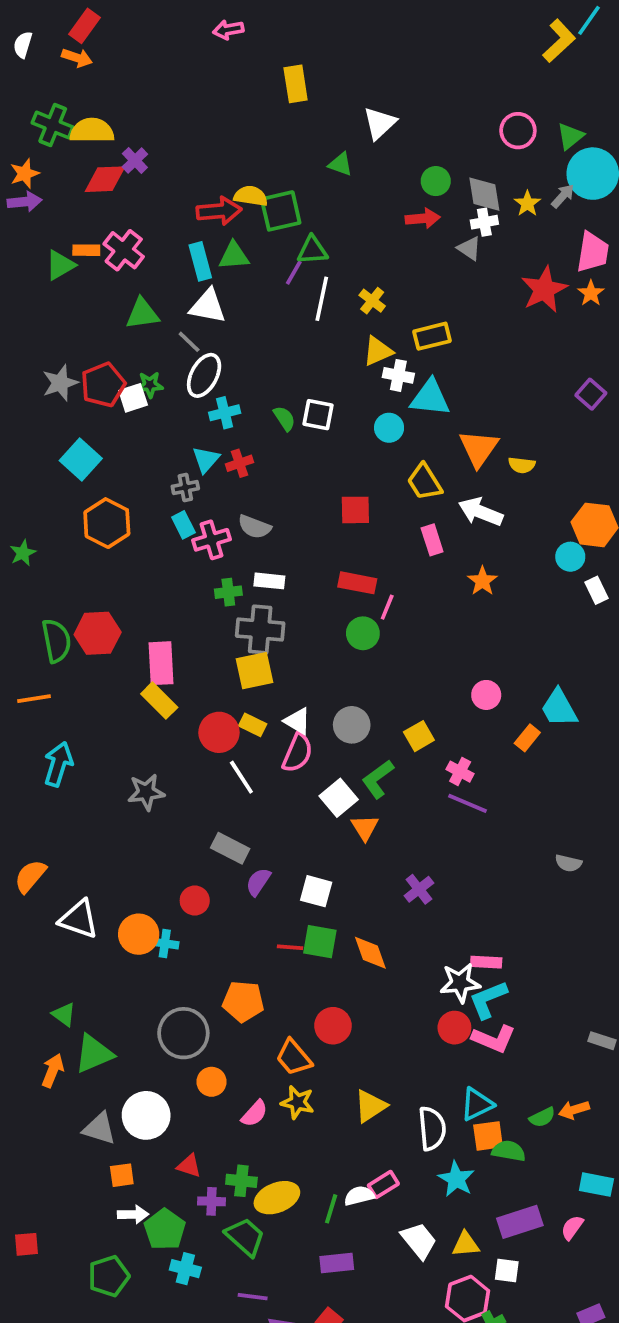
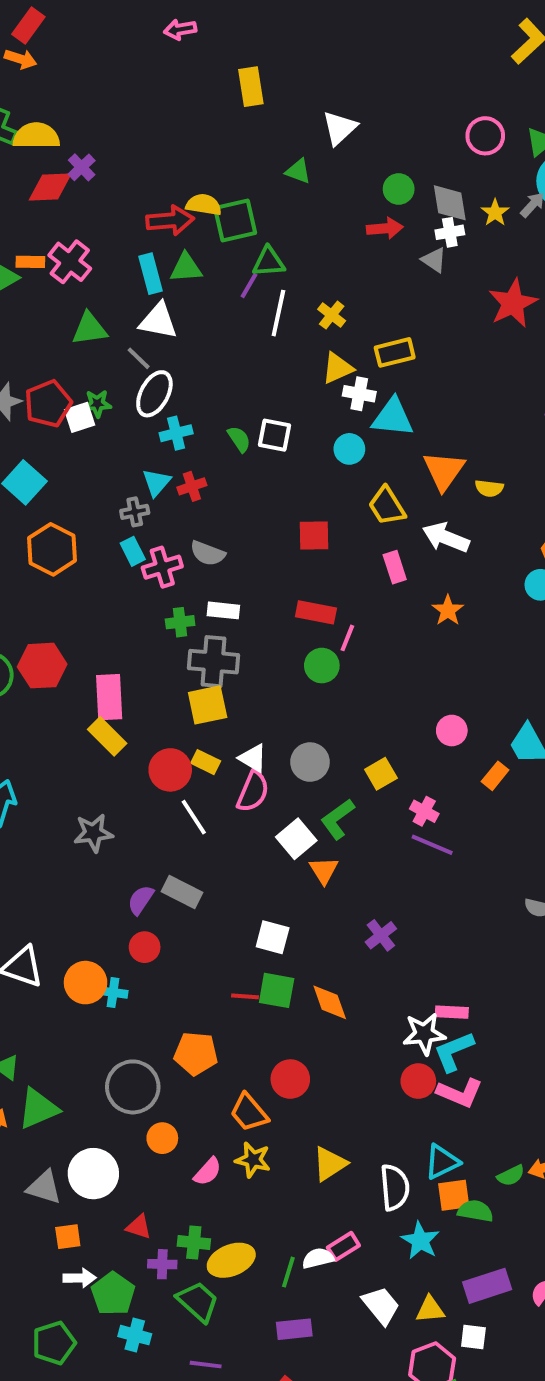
purple semicircle: (258, 882) -> (141, 900), moved

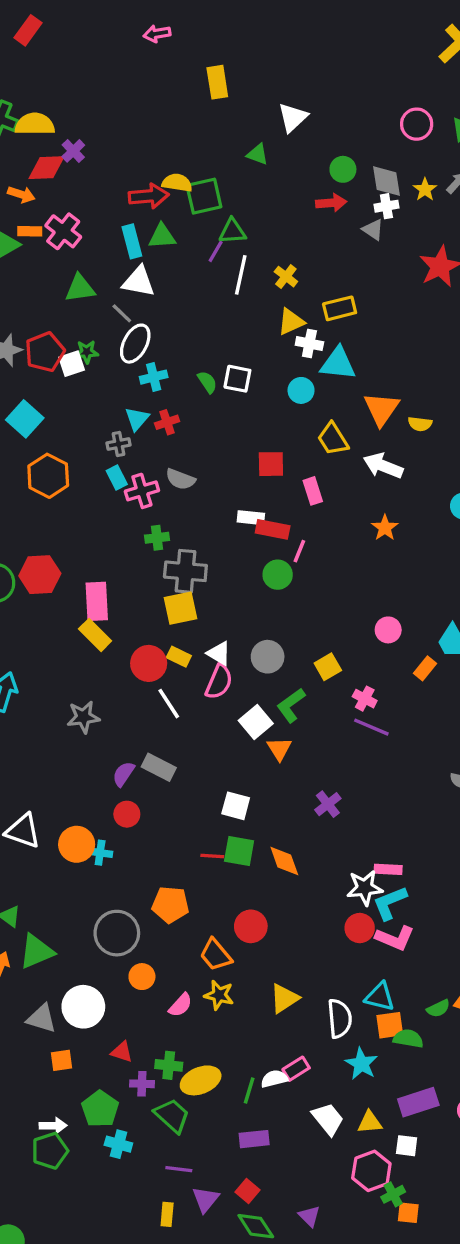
orange arrow: (21, 59) -> (21, 194), moved
pink rectangle: (395, 567) -> (313, 491), moved
white rectangle: (223, 610) -> (251, 518), moved
cyan triangle: (442, 1162) -> (380, 997), turned 40
white arrow: (80, 1278) -> (53, 1126), moved

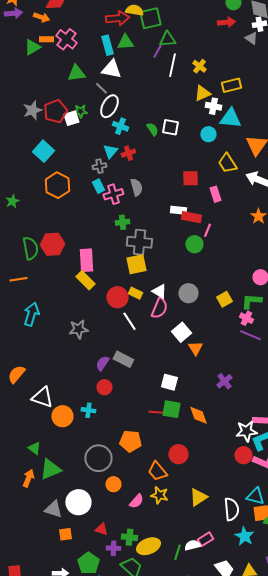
cyan cross: (154, 377) -> (120, 126), turned 35
gray semicircle: (180, 479) -> (136, 187), turned -126
green L-shape: (291, 705) -> (251, 301), moved, turned 40
orange circle: (77, 844) -> (62, 416), moved

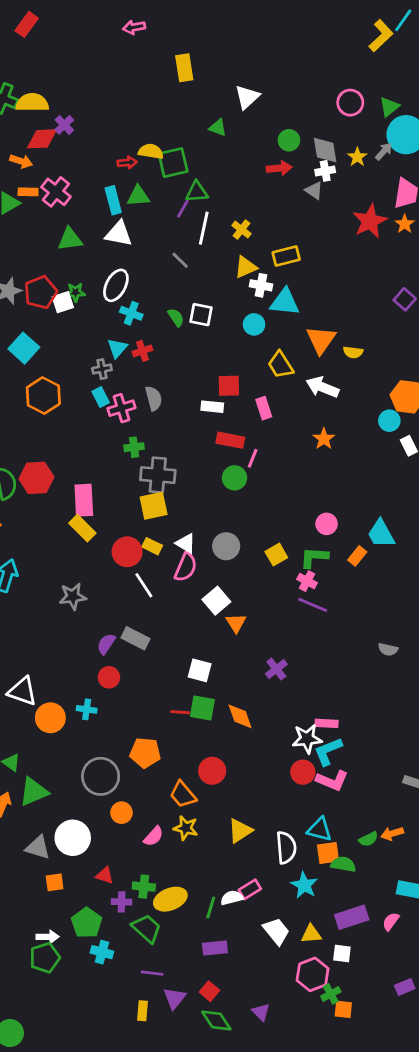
red arrow: (117, 18) -> (127, 163), size x0.6
gray line: (101, 88) -> (180, 260), moved
white rectangle: (178, 210) -> (212, 407), moved

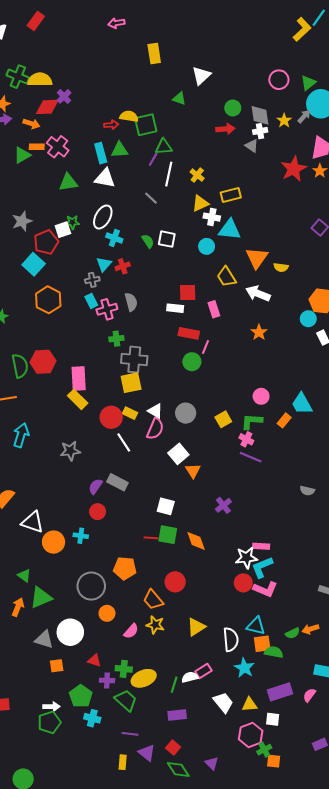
red pentagon: (41, 292) -> (46, 242), moved
purple triangle: (175, 998) -> (147, 753), turned -30

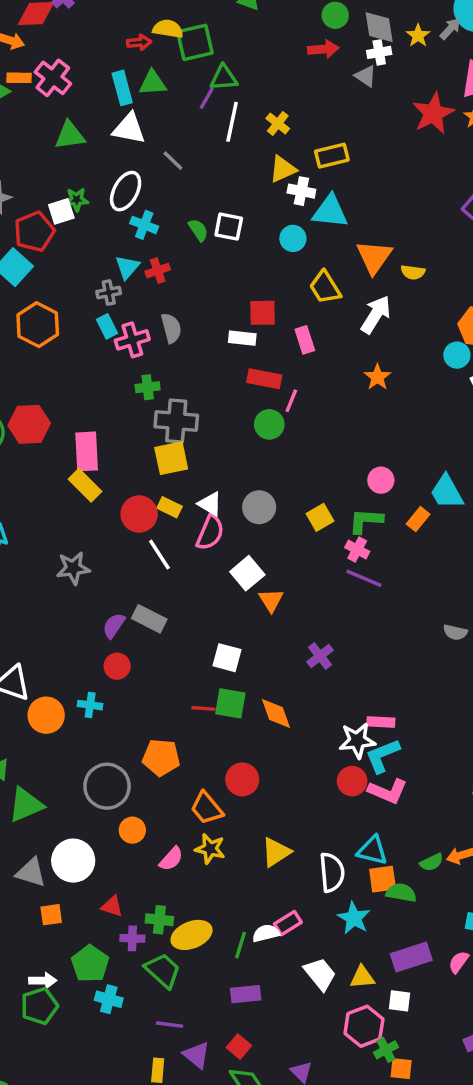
gray line: (151, 198) -> (173, 161), moved
white arrow: (258, 294) -> (376, 315), turned 100

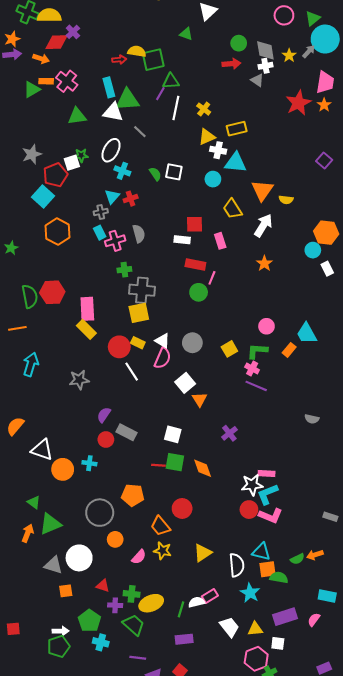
green triangle: (153, 83) -> (127, 100), moved, size x1.4
gray rectangle: (149, 619) -> (126, 432), moved

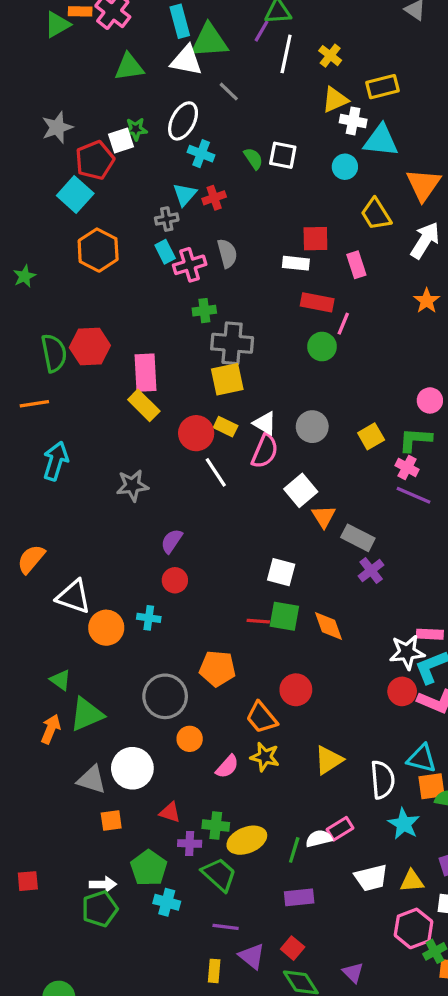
gray rectangle: (126, 432) -> (358, 538), moved
white trapezoid: (229, 627) -> (371, 878), turned 115

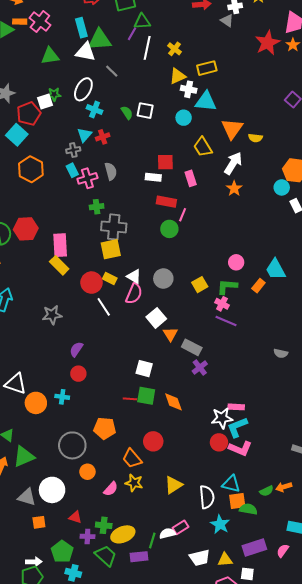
orange star: (427, 301) -> (234, 188), moved
purple rectangle: (299, 897) -> (139, 557), moved

